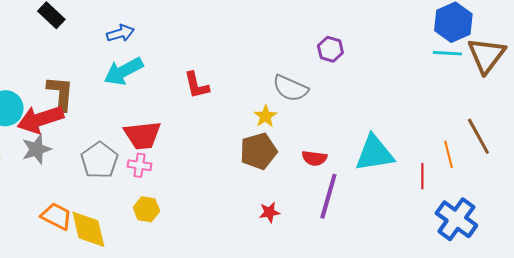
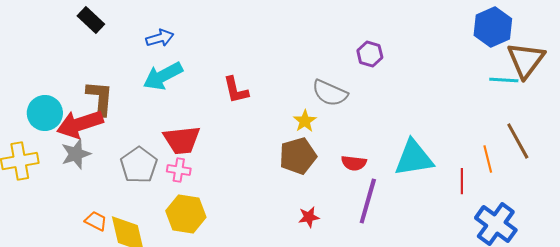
cyan line: (447, 53) -> (504, 80), moved
yellow hexagon: (146, 209) -> (186, 214), size x1.5
orange trapezoid: (56, 216) -> (96, 221), size x0.7

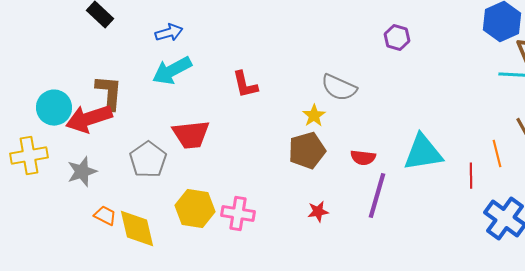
purple hexagon: (370, 54) -> (397, 38), moved
gray star: (76, 154) -> (82, 172), moved
pink cross: (179, 170) -> (238, 214), moved, size x1.4

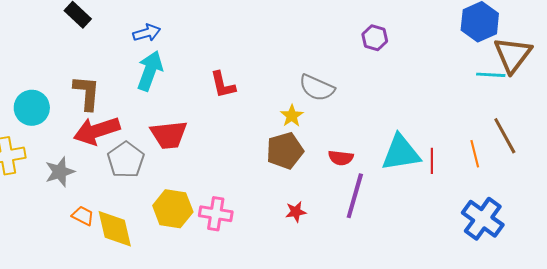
cyan arrow: (172, 71) -> (150, 71), turned 138
red arrow: (89, 119) -> (97, 131), moved
red line: (471, 176) -> (432, 161), moved

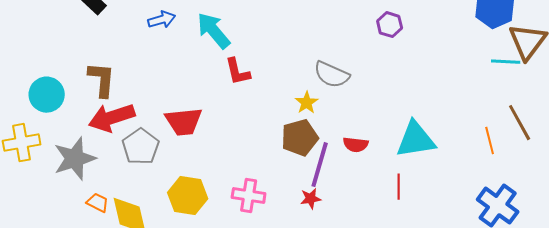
cyan arrow: (150, 71) -> (214, 31), moved, turned -60
red line: (432, 161) -> (399, 187), moved
gray star: (60, 172) -> (75, 159), size x1.4
purple line: (355, 196) -> (320, 165), moved
pink cross: (216, 214) -> (249, 196), moved

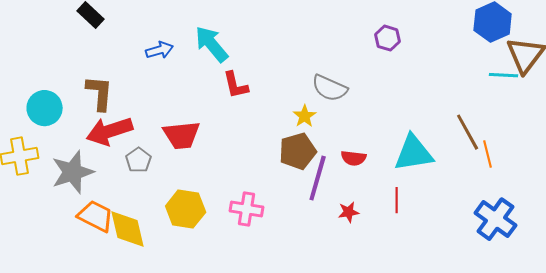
blue arrow: (162, 20) -> (160, 50), moved
brown line: (520, 123) -> (468, 132), moved
gray pentagon: (141, 147) -> (139, 160), size x0.7
red star: (311, 199) -> (349, 212), moved
orange trapezoid: (98, 203) -> (96, 216), size x1.6

